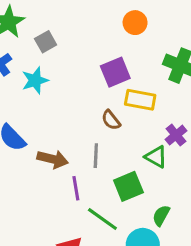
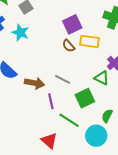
cyan star: (35, 80) -> (20, 33), turned -30
brown semicircle: (111, 120) -> (69, 46), moved
gray line: (96, 156) -> (63, 79), turned -63

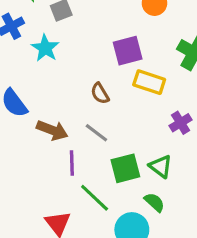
brown semicircle: (69, 46) -> (100, 93), moved
green triangle: (102, 78) -> (161, 166), moved
green semicircle: (107, 116) -> (154, 202), turned 96

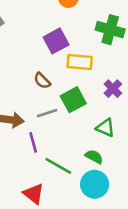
gray line: (96, 133) -> (47, 113), turned -42
green square: (125, 168) -> (73, 100), moved
green semicircle: (154, 202) -> (94, 157), moved

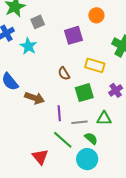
purple square: (56, 41) -> (74, 35), moved
gray line: (47, 113) -> (80, 122), moved
green triangle: (105, 128) -> (104, 118), turned -35
purple line: (33, 142) -> (59, 113), moved

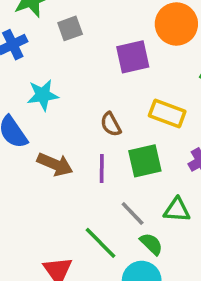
orange circle: (96, 15) -> (176, 24), size x1.5
cyan star: (28, 46) -> (43, 95), moved, turned 30
purple line: (59, 113) -> (102, 168), moved
gray line: (80, 122) -> (133, 214), turned 49

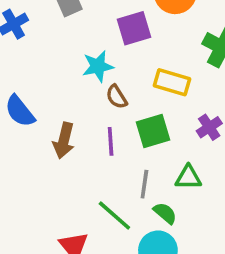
cyan star: (43, 95) -> (98, 66), moved
brown arrow: (55, 164) -> (64, 141), turned 84
gray line: (133, 214) -> (144, 184), turned 56

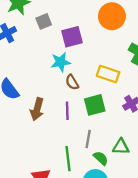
purple square: (134, 28) -> (72, 37), moved
green triangle: (188, 177) -> (121, 147), moved
green line: (114, 216) -> (68, 159), turned 40

